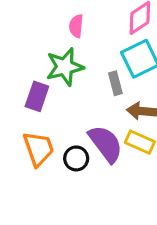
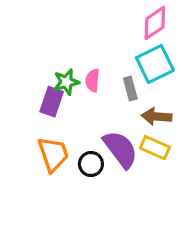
pink semicircle: (76, 26) -> (93, 80), moved
green star: (65, 67) -> (66, 82), moved, size x0.7

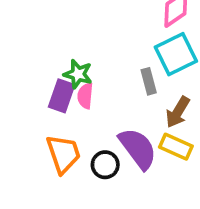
pink semicircle: (93, 80) -> (85, 96), moved
green star: (66, 82) -> (78, 74), turned 30
brown arrow: (157, 116) -> (178, 112), turned -64

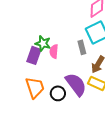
pink semicircle: (85, 96) -> (54, 51), moved

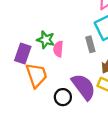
purple rectangle: (34, 55) -> (23, 54), moved
orange trapezoid: (35, 87) -> (36, 75), moved

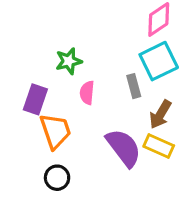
green star: (46, 40) -> (69, 61), moved, turned -30
black circle: (63, 97) -> (57, 178), moved

